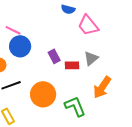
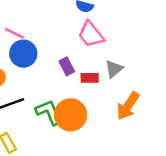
pink trapezoid: (88, 25) -> (91, 34), moved
orange circle: (43, 94) -> (71, 115), moved
green L-shape: (75, 106) -> (49, 112), moved

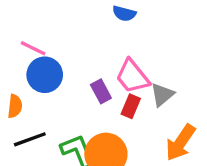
pink trapezoid: (91, 34) -> (132, 76), moved
red rectangle: (90, 78) -> (131, 106), turned -66

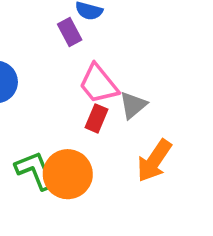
purple rectangle: (101, 91) -> (70, 32), moved

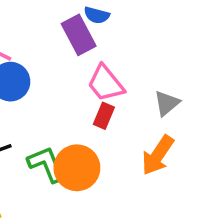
purple rectangle: (70, 32) -> (79, 35), size x1.5
gray triangle: (133, 105) -> (167, 103), moved

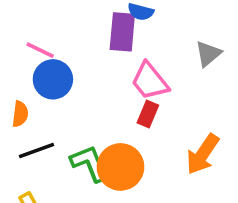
purple rectangle: (79, 35) -> (122, 32), turned 33
gray triangle: (167, 103) -> (208, 54), moved

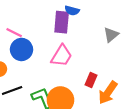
pink trapezoid: (150, 81) -> (62, 56), moved, turned -110
red rectangle: (148, 114) -> (91, 80), moved

